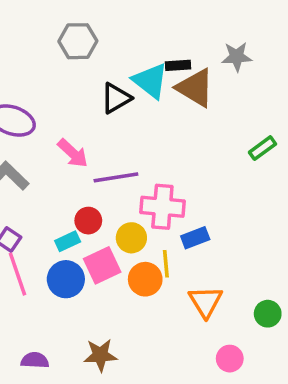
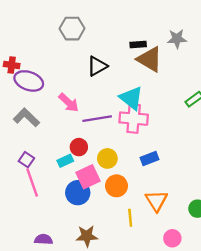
cyan triangle: (150, 81) -> (131, 98), moved
pink cross: (162, 207) -> (134, 119), moved
yellow line: (166, 264) -> (130, 218), moved
blue circle: (66, 279) -> (78, 193), moved

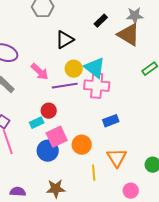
black rectangle: (138, 44) -> (101, 21), turned -40
brown triangle: (150, 59) -> (129, 35), moved
yellow circle: (107, 158) -> (74, 69), moved

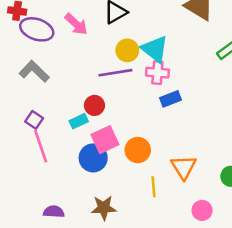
pink arrow: (40, 72) -> (76, 24), moved
pink cross: (97, 86) -> (157, 73), size x0.7
blue rectangle: (111, 121) -> (171, 99), moved

